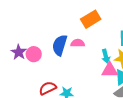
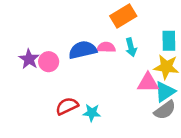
blue semicircle: (60, 45) -> (83, 50), turned 60
cyan arrow: (106, 56) -> (131, 47), moved

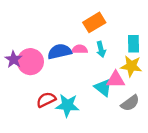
pink circle: (49, 62) -> (30, 62), size x1.5
cyan triangle: (165, 92) -> (103, 87), moved, turned -48
cyan star: (92, 113) -> (67, 105), size x1.5

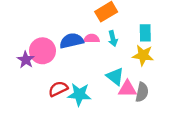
purple star: (14, 59) -> (26, 60), moved
pink triangle: (116, 80) -> (127, 89), moved
gray semicircle: (130, 103) -> (142, 92), turned -42

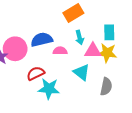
pink semicircle: (92, 39) -> (60, 51), moved
red semicircle: (58, 89) -> (36, 73), moved
pink triangle: (127, 89) -> (93, 51), moved

